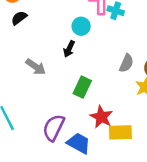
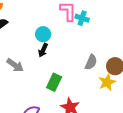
cyan circle: (81, 26) -> (43, 34), moved

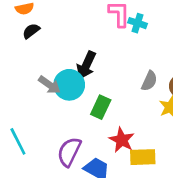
cyan circle: (43, 34) -> (69, 85), moved, size x1.5
black arrow: (43, 50) -> (86, 65), size x1.5

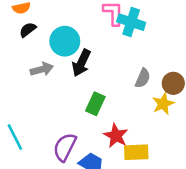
cyan cross: (137, 23) -> (131, 22), size x1.5
gray arrow: (49, 85) -> (42, 69), moved, turned -50
cyan circle: (69, 85) -> (65, 41), moved

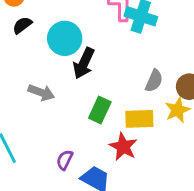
gray arrow: (42, 69) -> (41, 92), moved, turned 35
purple semicircle: (65, 147) -> (65, 160), size x0.6
yellow rectangle: (136, 152) -> (139, 119), moved

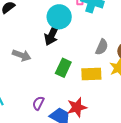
cyan circle: (65, 38) -> (59, 17), moved
red star: (123, 147) -> (77, 107), moved, turned 30

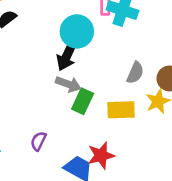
gray arrow: (22, 55) -> (68, 84), moved
purple semicircle: (38, 103) -> (38, 141), moved

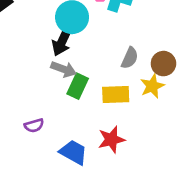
purple semicircle: (38, 141) -> (34, 125), turned -132
red star: (101, 155) -> (111, 140), moved

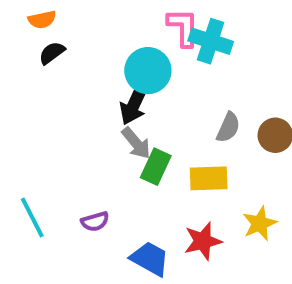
gray arrow: (64, 69) -> (136, 143), turned 30
yellow star: (152, 86) -> (260, 223), moved

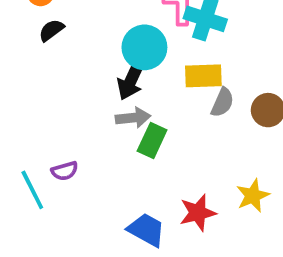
gray arrow: (136, 143) -> (133, 118), turned -56
yellow rectangle: (209, 178) -> (203, 76), moved
purple semicircle: (95, 221) -> (65, 171), moved

